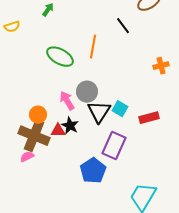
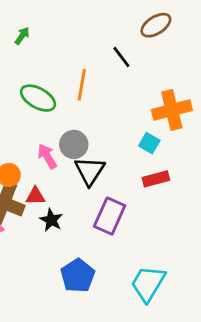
orange cross: (161, 66) -> (172, 110), size x1.8
cyan square: (120, 109) -> (149, 143), moved
black star: (70, 126) -> (51, 220), moved
blue pentagon: (93, 171) -> (78, 276), moved

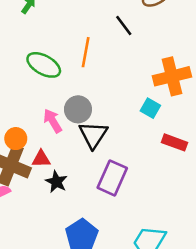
red rectangle: (156, 179) -> (174, 142), moved, turned 35

